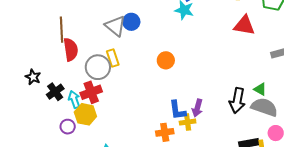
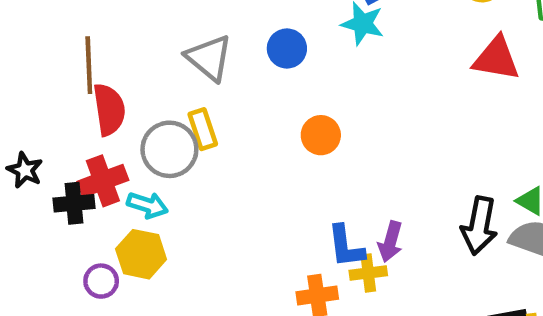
blue circle: (131, 22) -> (287, 48), moved
black cross: (55, 92) -> (74, 203), turned 30
red cross: (91, 92) -> (103, 181), moved
cyan arrow: (74, 99) -> (147, 205), moved, turned 126

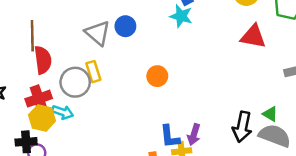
blue circle: (287, 48) -> (125, 26), moved
black cross: (74, 203) -> (26, 142), moved
yellow hexagon: (141, 254) -> (42, 118), moved

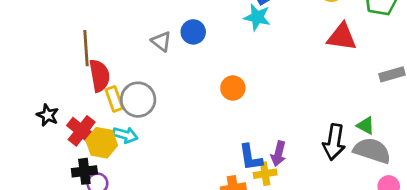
gray triangle: (98, 33) -> (161, 41), size x0.7
yellow rectangle: (93, 72) -> (114, 99), moved
red cross: (39, 99) -> (82, 131), moved, turned -30

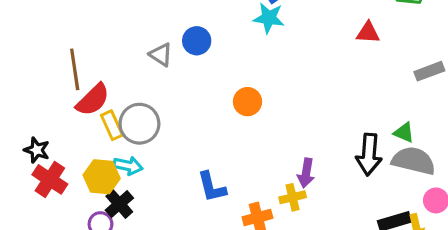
red triangle: (342, 37) -> (368, 33), size x0.7
red semicircle: (99, 76) -> (93, 100), turned 60
red cross: (82, 131) -> (50, 179), moved
blue L-shape: (251, 157) -> (212, 187), moved
black cross: (84, 171) -> (119, 204), moved, turned -30

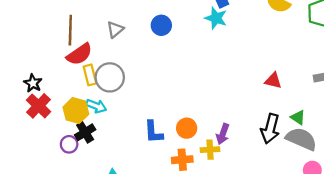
red triangle: (368, 33) -> (273, 81), moved
gray triangle: (161, 55) -> (115, 29), moved, turned 36
orange circle: (247, 102) -> (187, 128), moved

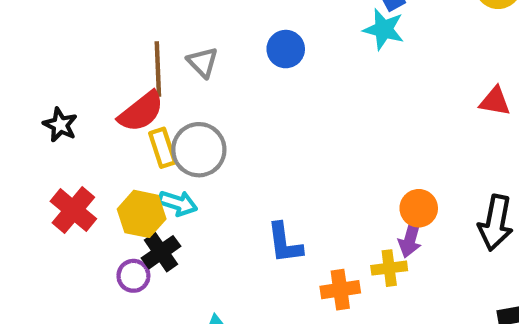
gray triangle: (115, 29) -> (203, 62), turned -30
brown line: (70, 30) -> (158, 69), moved
red triangle: (273, 81) -> (495, 101), moved
black star: (33, 83) -> (60, 125), moved
orange circle: (187, 128) -> (419, 208), moved

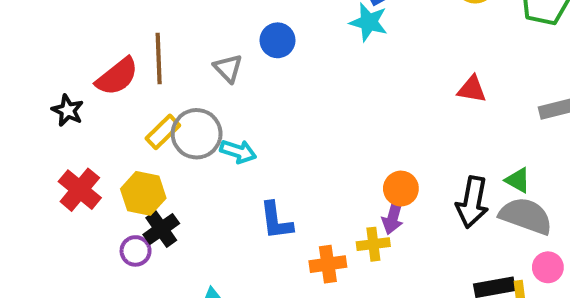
gray triangle: (203, 62) -> (228, 68), moved
red semicircle: (141, 112) -> (117, 77), moved
yellow rectangle: (163, 148) -> (163, 132), turned 64
cyan arrow: (178, 203) -> (238, 151), moved

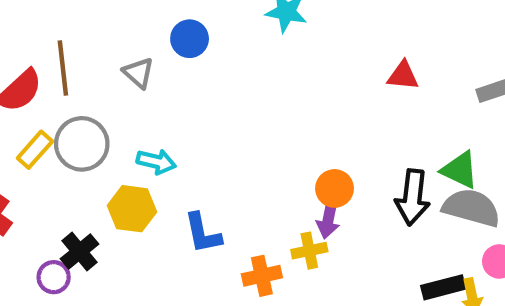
yellow rectangle: (163, 132) -> (35, 150), moved
gray circle: (197, 134) -> (82, 144), moved
green triangle: (518, 180) -> (460, 170), size x1.4
yellow hexagon: (143, 193) -> (132, 209), moved

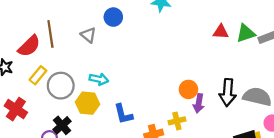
gray circle: (82, 144) -> (61, 86), moved
green triangle: (460, 170) -> (246, 33), moved, turned -42
purple arrow: (328, 219) -> (199, 103), moved

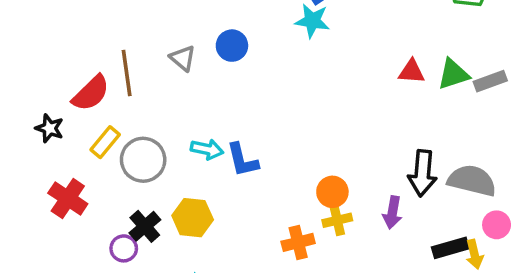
gray triangle: (88, 35) -> (183, 58), moved
orange circle: (188, 89) -> (332, 192), moved
yellow hexagon: (88, 103) -> (193, 218), moved
purple arrow: (199, 103) -> (392, 213), moved
blue L-shape: (123, 114) -> (242, 160), moved

